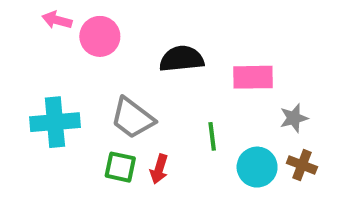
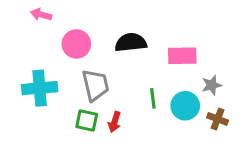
pink circle: (100, 36) -> (76, 44), moved
gray trapezoid: (133, 118) -> (95, 85), turned -140
cyan circle: (257, 167) -> (185, 106), moved

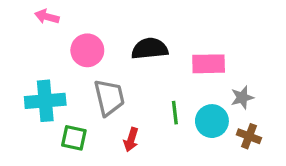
green square: (87, 120) -> (74, 138), moved

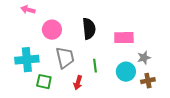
black semicircle: (150, 49) -> (89, 29), turned 90
green line: (175, 113) -> (95, 66), moved
brown cross: (249, 136) -> (148, 81), turned -32

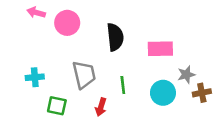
pink circle: (52, 30) -> (67, 23), moved
cyan cross: (27, 60) -> (35, 77), size x0.6
brown cross: (148, 81) -> (202, 93), moved

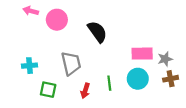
black semicircle: (115, 37) -> (97, 32), turned -30
pink rectangle: (160, 49) -> (142, 54), moved
gray star: (186, 75) -> (165, 59), moved
green line: (123, 85) -> (109, 83), moved

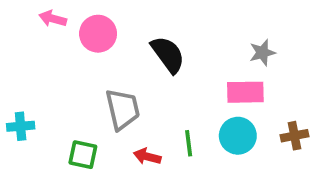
gray star: (165, 59) -> (262, 53), moved
cyan cross: (30, 66) -> (21, 126), moved
red arrow: (85, 91) -> (147, 156), turned 88

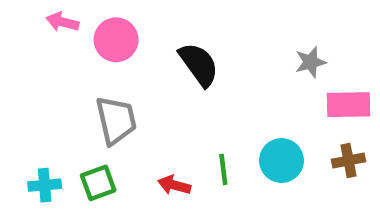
pink rectangle: (245, 92) -> (349, 105), moved
gray trapezoid: (123, 109) -> (116, 120), moved
cyan cross: (21, 126) -> (45, 185), moved
green square: (83, 155) -> (98, 183), turned -32

